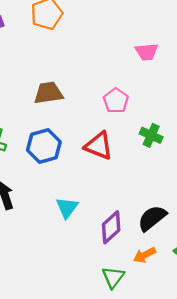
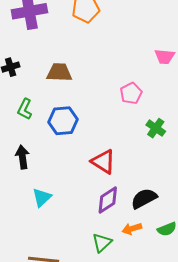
brown trapezoid: (48, 93) -> (59, 72), moved
red triangle: (99, 146) -> (103, 162), moved
cyan triangle: (67, 208) -> (42, 198), moved

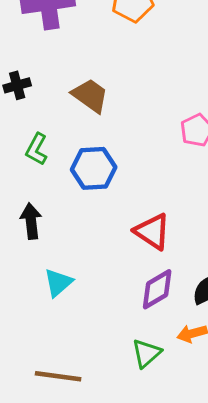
brown trapezoid: (59, 72) -> (90, 96), turned 32

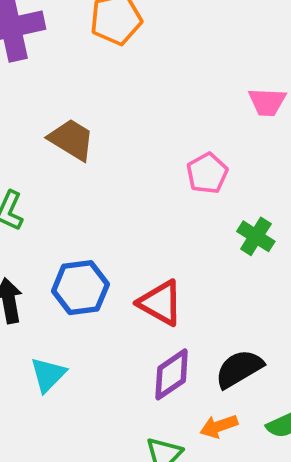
blue hexagon: (94, 168) -> (80, 288), moved

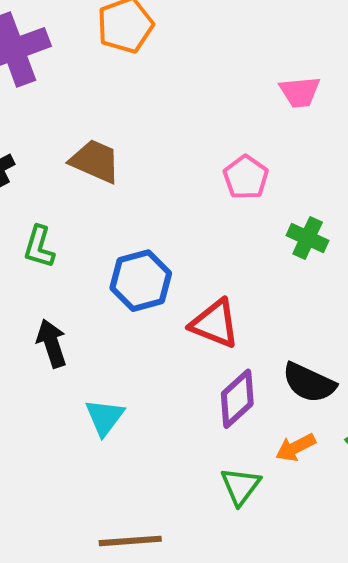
blue hexagon: (80, 288) -> (141, 281), moved
black semicircle: (239, 369) -> (309, 383), turned -117

